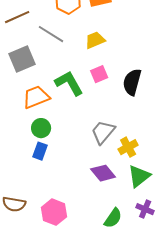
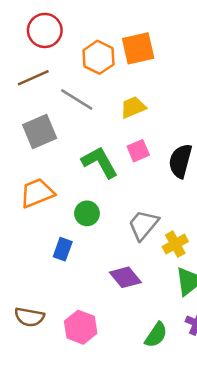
orange trapezoid: (36, 97) -> (37, 193), moved
green circle: (41, 128) -> (87, 213), moved
purple diamond: (103, 173) -> (125, 277), moved

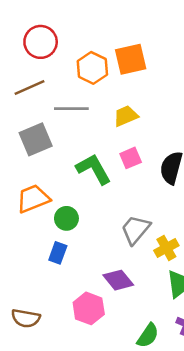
gray line: (77, 100) -> (71, 109), turned -32
green circle: (87, 213) -> (66, 218), moved
pink hexagon: (81, 327) -> (89, 308), moved

